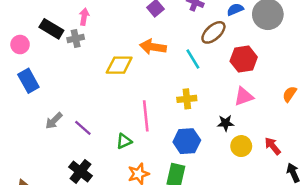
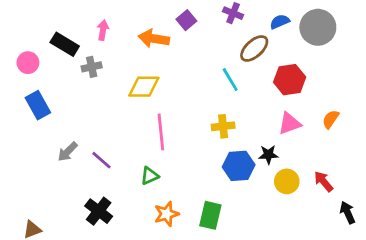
gray cross: (76, 38) -> (92, 67), moved
orange arrow: (153, 47) -> (154, 39), moved
orange semicircle: (290, 94) -> (331, 119), moved
pink line: (146, 116) -> (161, 132), moved
blue hexagon: (187, 141) -> (239, 166), moved

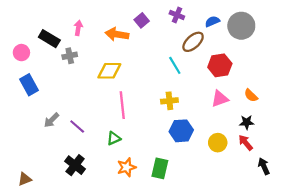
orange semicircle: (331, 119) -> (251, 95), turned -80
black star: (268, 155) -> (247, 122), moved

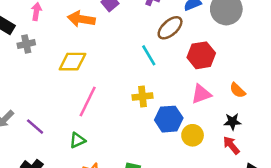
pink line: (122, 105) -> (88, 102), turned 32
blue hexagon: (181, 131) -> (169, 119), moved
yellow circle: (218, 143) -> (193, 135), moved

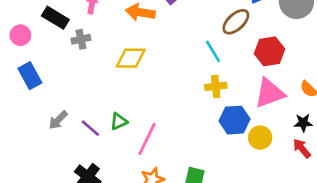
pink triangle: (201, 94) -> (270, 93), size x1.4
yellow cross: (143, 97) -> (216, 86), moved
pink line: (88, 102) -> (147, 139), moved
green triangle: (78, 140) -> (119, 121), moved

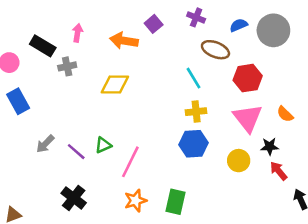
brown ellipse: (236, 22) -> (215, 50), turned 64
pink triangle: (270, 93) -> (248, 118), turned -48
blue hexagon: (235, 120) -> (194, 144), moved
black star: (303, 123) -> (270, 146), moved

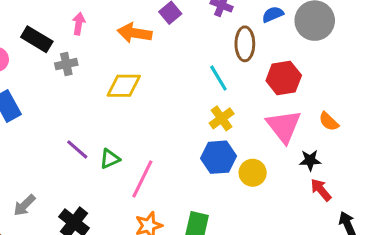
brown ellipse: (215, 50) -> (245, 44), turned 68
yellow cross: (196, 112) -> (222, 118), turned -30
gray arrow: (45, 144) -> (24, 205), moved
purple line: (76, 152) -> (77, 149), moved
yellow circle: (239, 161) -> (253, 173), moved

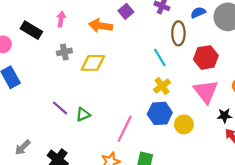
gray cross: (66, 64) -> (64, 52), moved
pink line: (142, 179) -> (125, 129), moved

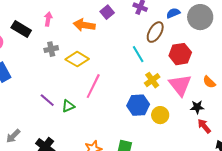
brown ellipse: (178, 33) -> (155, 32), turned 30
yellow diamond: (93, 63) -> (77, 59), turned 30
yellow cross: (162, 86) -> (152, 80), moved
pink line: (125, 129) -> (93, 86), moved

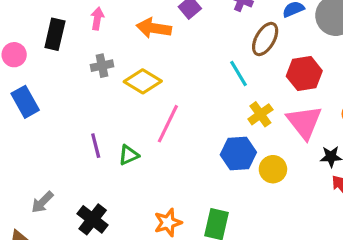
black rectangle: (21, 29) -> (55, 34), turned 72
purple line: (47, 100) -> (96, 146), turned 35

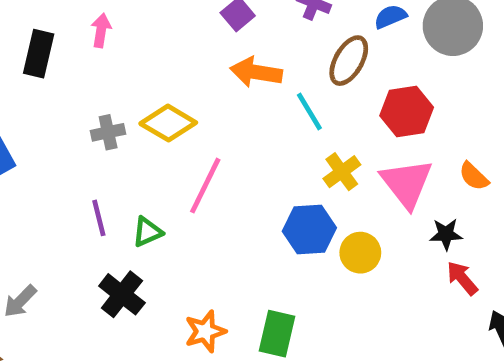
orange arrow: (154, 28) -> (256, 72), moved
gray cross: (102, 66) -> (108, 132), moved
black cross: (93, 219) -> (122, 294), moved

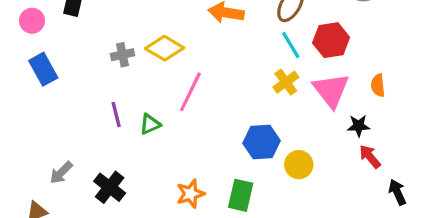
cyan line: (309, 111) -> (291, 45), moved
orange semicircle: (474, 176) -> (378, 85), turned 40
blue hexagon: (309, 230) -> (262, 142), moved
yellow circle: (360, 253) -> (299, 165), moved
black cross: (122, 294) -> (110, 187), moved

